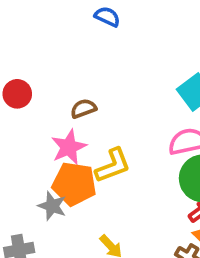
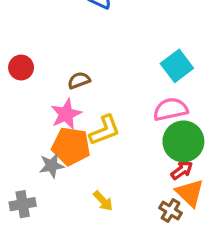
gray star: (52, 206) -> (52, 166), turned -30

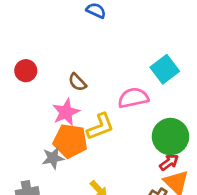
brown semicircle: (79, 80) -> (77, 82), turned -114
pink semicircle: (171, 109) -> (133, 98), moved

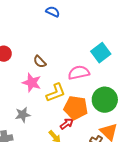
pink star: (66, 112) -> (32, 83), turned -30
orange pentagon: (70, 141) -> (76, 108), moved
red arrow: (169, 162) -> (67, 124), moved

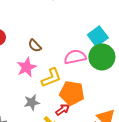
pink star: (32, 83) -> (27, 67), turned 30
green circle: (105, 100) -> (102, 57), moved
gray star: (23, 115) -> (32, 102), moved

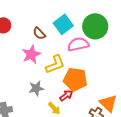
cyan square: (98, 36) -> (63, 24), moved
green circle: (102, 57) -> (95, 26), moved

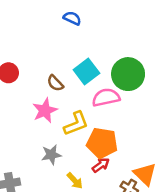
red arrow: (66, 95) -> (101, 165), moved

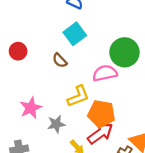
cyan square: (86, 71) -> (75, 34), moved
pink star: (45, 110) -> (31, 108), moved
red arrow: (101, 165) -> (100, 133), size x1.6

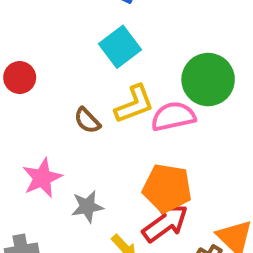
brown semicircle: (60, 60) -> (87, 121), moved
yellow L-shape: (78, 96) -> (134, 104), moved

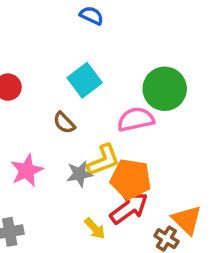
cyan square: (120, 47) -> (85, 80), moved
yellow L-shape: (134, 104) -> (103, 160), moved
gray star: (87, 207) -> (80, 174), moved

